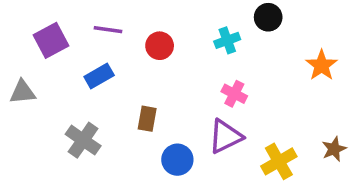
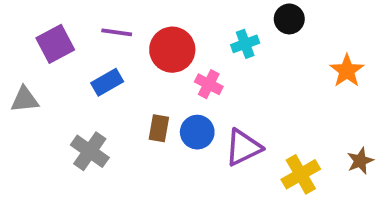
red circle: (160, 46) -> (172, 50), size x1.5
pink cross: (234, 94) -> (209, 84), moved
blue circle: (177, 160) -> (197, 132), moved

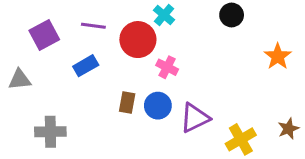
cyan cross: (245, 44) -> (164, 15), moved, turned -30
gray cross: (90, 151) -> (50, 132), moved, turned -36

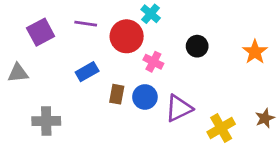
black circle: (232, 15) -> (197, 46), moved
blue rectangle: (86, 66) -> (87, 72), moved

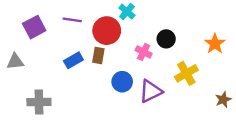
pink cross: (153, 62) -> (144, 52), moved
brown rectangle: (117, 94) -> (98, 56), moved
yellow cross: (221, 128) -> (186, 73), moved

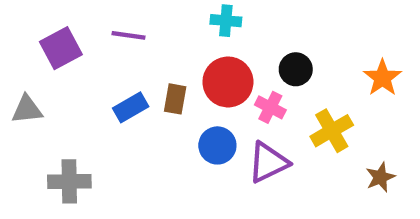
cyan cross: (127, 12) -> (226, 21), turned -35
red circle: (107, 31) -> (228, 82), moved
pink cross: (144, 52) -> (270, 107), moved
brown star: (223, 100) -> (380, 177), moved

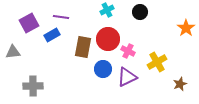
cyan cross: (226, 21) -> (107, 10), turned -32
black circle: (296, 69) -> (140, 12), moved
orange star: (382, 78) -> (186, 28), moved
brown rectangle: (175, 99) -> (83, 47), size x1.5
blue rectangle: (131, 107) -> (52, 35), moved

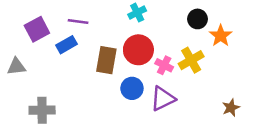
black circle: (140, 12) -> (198, 19), moved
orange star: (186, 28) -> (221, 36), moved
yellow cross: (157, 62) -> (191, 60), moved

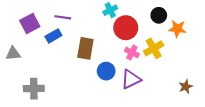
orange star: (221, 36) -> (177, 29), turned -30
red circle: (138, 50) -> (126, 28), moved

